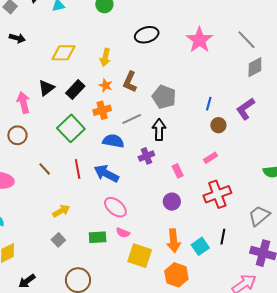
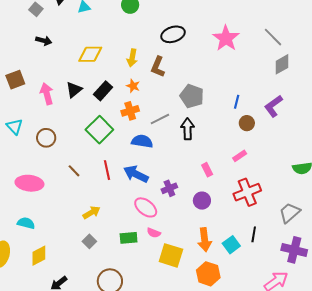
brown L-shape: (130, 82) -> (158, 67), moved
pink arrow: (23, 103) -> (47, 94), moved
purple cross: (146, 156) -> (169, 188), moved

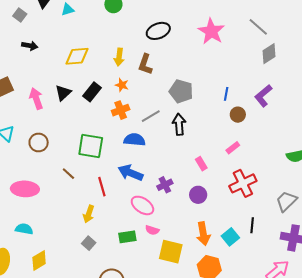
green square: (99, 130) -> (91, 146), moved, turned -32
red line: (107, 170) -> (102, 187), moved
yellow arrow: (91, 212) -> (89, 214), turned 144

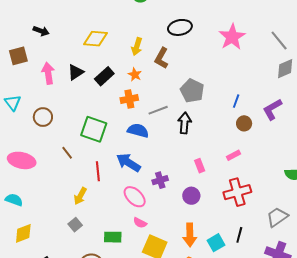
black arrow: (30, 46) -> (41, 31), moved
green rectangle: (127, 237) -> (113, 237), moved

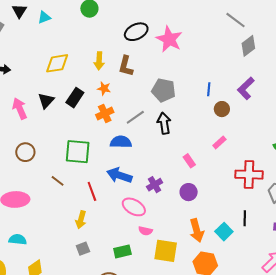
pink star: (232, 37) -> (169, 39), moved
red cross: (237, 192) -> (249, 175), moved, turned 32
gray square: (75, 225) -> (83, 249), turned 32

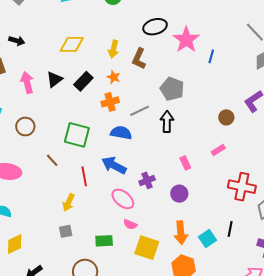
blue line: (209, 89) -> (211, 56), moved

